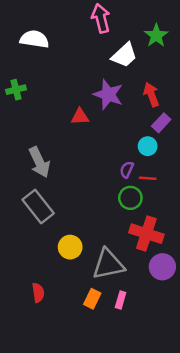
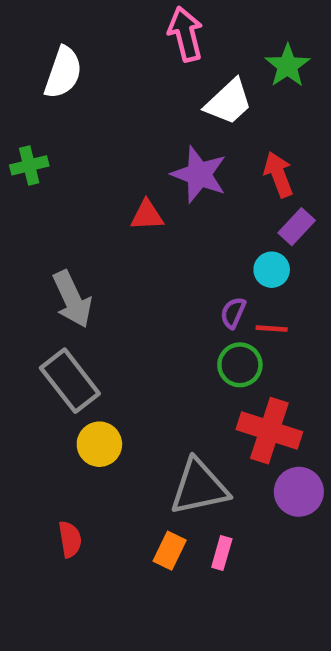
white semicircle: (34, 39) -> (63, 73), turned 100
yellow circle: (70, 247) -> (99, 444), moved

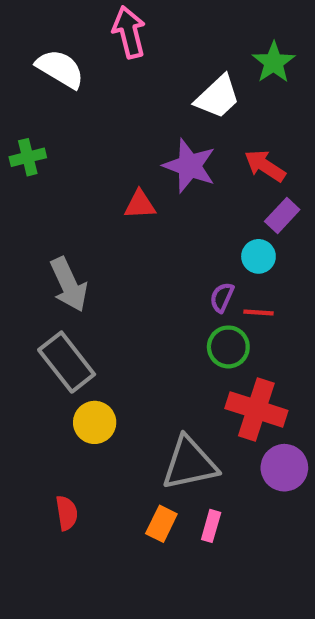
pink arrow: (186, 34) -> (129, 32), moved
white semicircle: (63, 73) -> (60, 69), turned -78
red arrow: (278, 175) -> (265, 166), turned -36

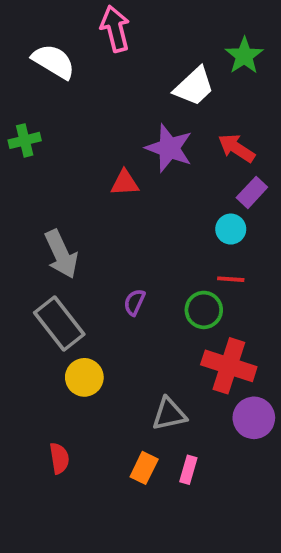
purple semicircle: (222, 297) -> (134, 302), moved
gray triangle: (189, 463) -> (169, 414), size x0.7

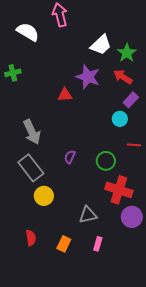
green star: (244, 56) -> (127, 53), moved
red line: (231, 279) -> (134, 145), moved
orange rectangle: (144, 468) -> (64, 244), moved

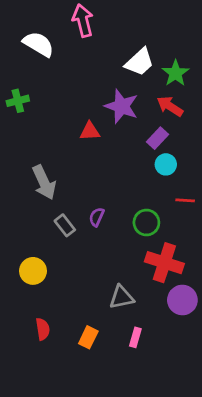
purple rectangle: (131, 100) -> (157, 138), moved
gray rectangle: (31, 168) -> (65, 225), moved, size x0.6
yellow circle: (44, 196) -> (33, 271), moved

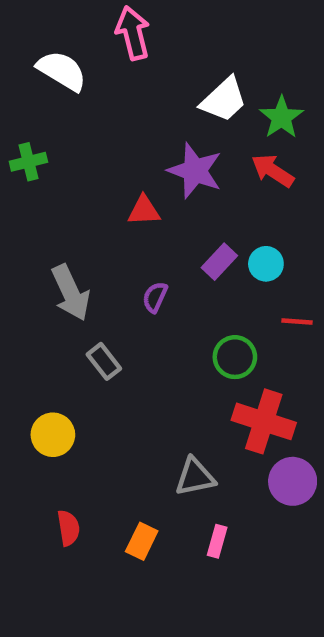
purple rectangle: (157, 138) -> (219, 262), moved
purple semicircle: (97, 217) -> (155, 297), moved

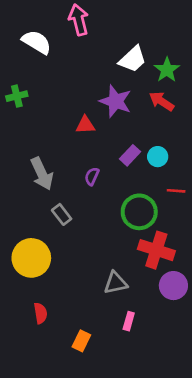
green circle: (235, 357) -> (139, 212), size x1.4
yellow circle: (53, 435) -> (31, 258), size x1.5
orange rectangle: (142, 541) -> (81, 341), moved

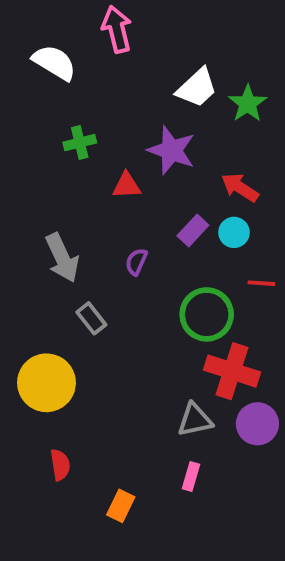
green cross: (17, 96) -> (80, 143), moved
red arrow: (162, 101) -> (240, 187), moved
gray triangle: (116, 283) -> (195, 420), moved

